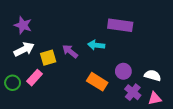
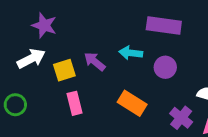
purple star: (23, 25) -> (44, 25), moved
purple circle: (123, 71) -> (165, 67), moved
pink rectangle: (34, 78) -> (74, 103), moved, turned -56

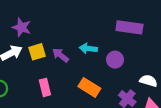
purple rectangle: (164, 25) -> (129, 27), moved
yellow square: (64, 70) -> (37, 52), moved

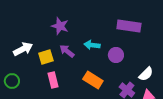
purple star: (22, 27) -> (60, 26), moved
yellow square: (37, 52) -> (46, 57), moved
white semicircle: (148, 81) -> (146, 74), turned 119

